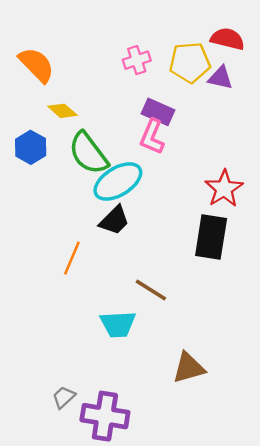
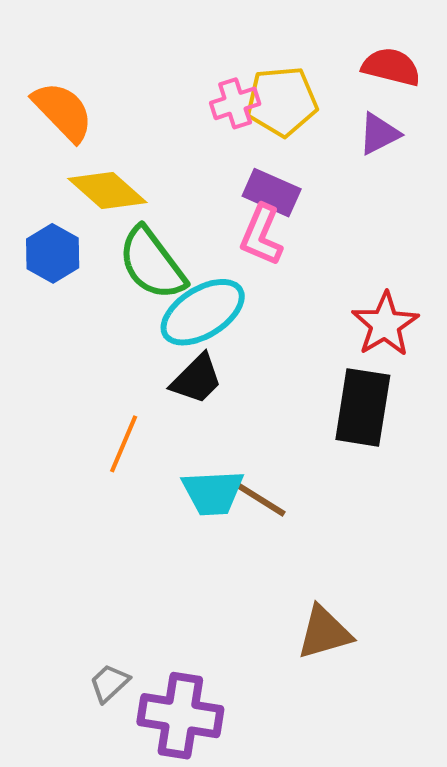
yellow pentagon: (190, 62) -> (282, 101), moved
purple triangle: (220, 78) -> (379, 134), turned -40
yellow diamond: (62, 111) -> (107, 191), size x1.5
cyan trapezoid: (118, 324) -> (213, 493), moved

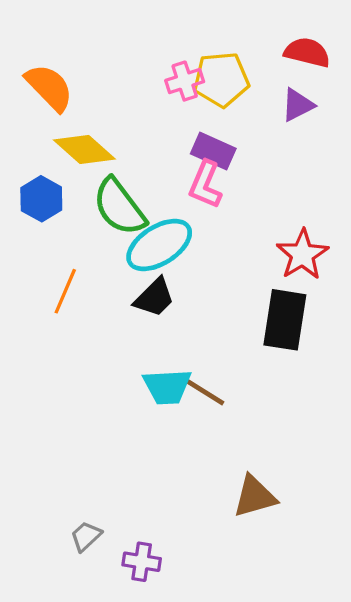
orange line: (124, 444) -> (65, 291), moved
purple cross: (180, 716) -> (142, 562), size x0.6

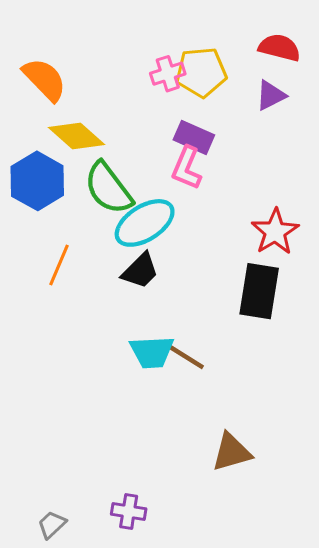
blue hexagon: (41, 199) -> (37, 181), size x1.4
gray trapezoid: (86, 536) -> (52, 525), moved

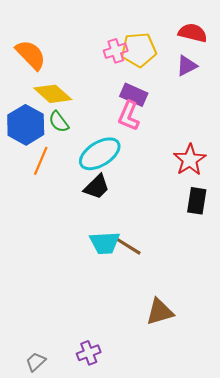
green semicircle: (108, 188) -> (59, 122), moved, size x0.6
orange line: (59, 265) -> (41, 161), moved
black rectangle: (259, 291) -> (197, 201), moved, size x0.7
purple cross: (129, 511) -> (89, 353), turned -30

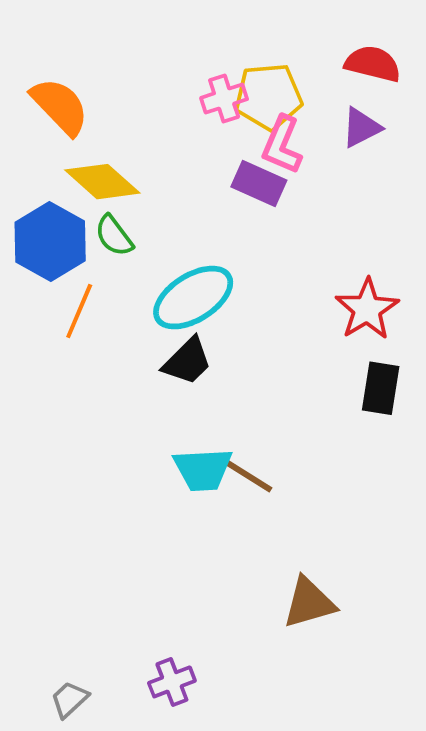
pink L-shape: (129, 116) -> (282, 145), moved

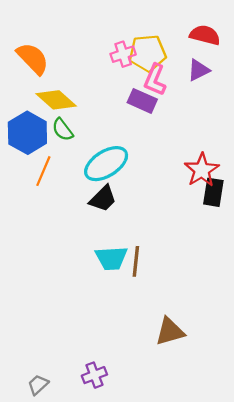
black rectangle: (381, 388) -> (213, 192), moved
brown line: (247, 475) -> (136, 261), turned 64

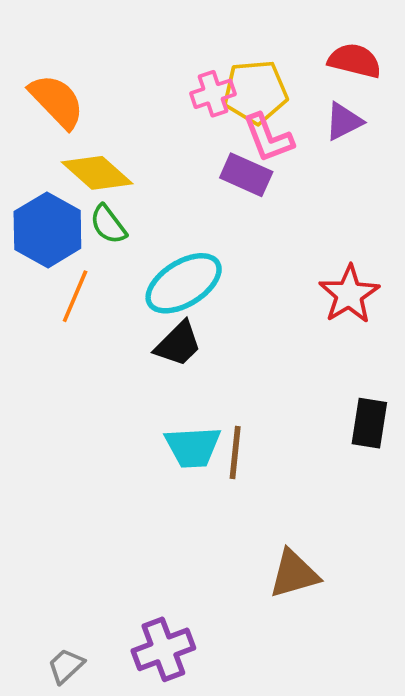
pink L-shape: (155, 80) -> (268, 138), turned -44
black rectangle: (213, 192) -> (369, 423), moved
purple cross: (94, 375) -> (163, 649), size x1.4

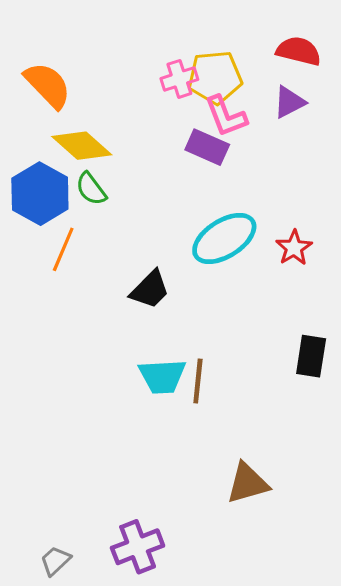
cyan ellipse: (184, 283) -> (224, 238), moved
red star: (349, 294) -> (294, 248), size x0.7

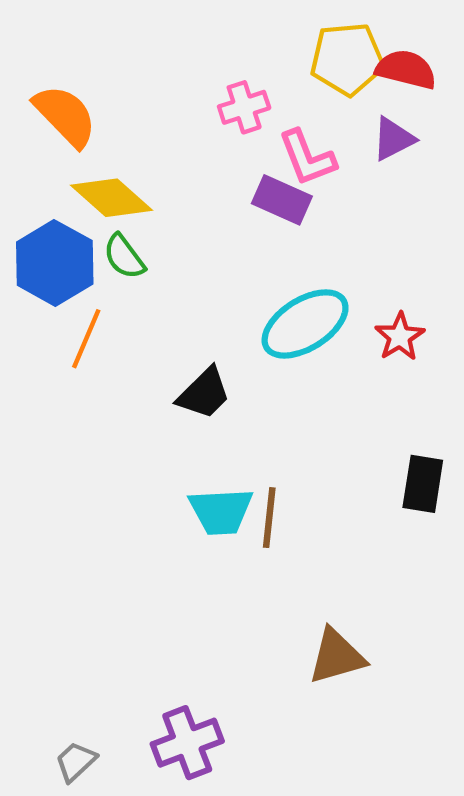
yellow pentagon: (215, 77) -> (347, 59), moved

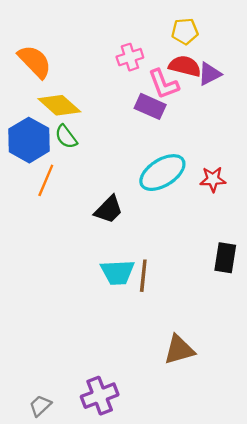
yellow pentagon: (347, 59) -> (185, 31), size x0.7
red semicircle: (406, 69) -> (185, 66), moved
red star: (400, 337) -> (213, 179), turned 30

